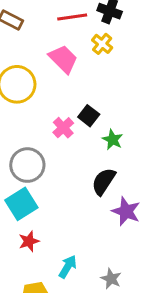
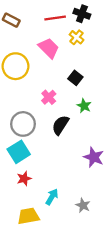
black square: (89, 116) -> (75, 78), moved
black semicircle: (104, 181) -> (60, 125), moved

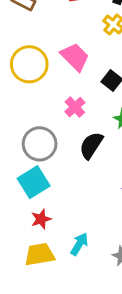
pink trapezoid: (49, 48) -> (75, 57), moved
yellow trapezoid: (28, 216) -> (40, 254), moved

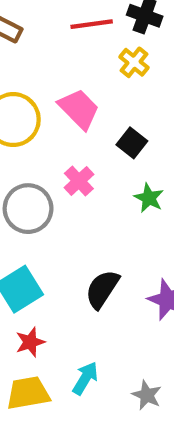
gray circle: (40, 144) -> (28, 209), moved
black semicircle: (91, 145) -> (102, 289), moved

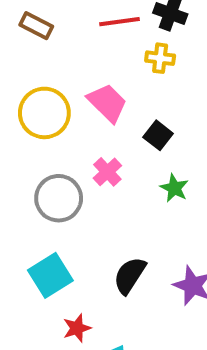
yellow cross: (134, 62) -> (160, 58), turned -32
red star: (30, 342) -> (77, 328), moved

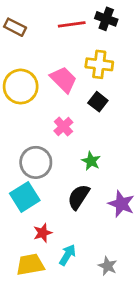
yellow cross: (160, 58) -> (99, 64), moved, size x1.4
green star: (174, 188) -> (91, 161), moved
gray circle: (59, 198) -> (36, 162), moved

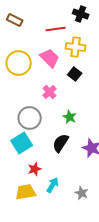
red line: (72, 24) -> (56, 29), moved

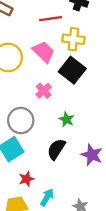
black square: (75, 74) -> (72, 70), size x1.6

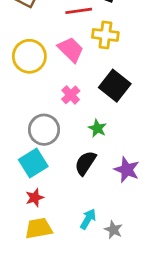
black square: (72, 70) -> (115, 86), moved
red star: (26, 179) -> (35, 198), moved
cyan arrow: (47, 197) -> (88, 219), moved

